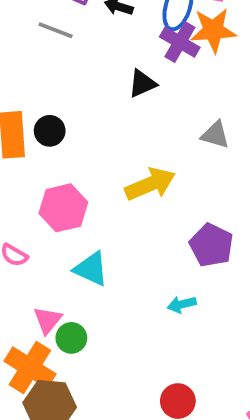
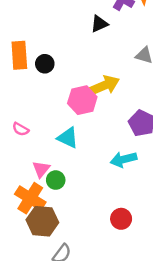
black circle: (50, 131) -> (45, 64), moved
pink hexagon: (63, 208) -> (82, 100), moved
cyan arrow: (182, 304) -> (124, 159), size x1.5

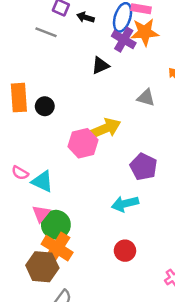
cyan triangle: (68, 138) -> (42, 182), moved
green circle: (56, 180) -> (56, 225), size x1.5
orange cross: (30, 198) -> (57, 248), moved
red circle: (121, 219) -> (125, 251), moved

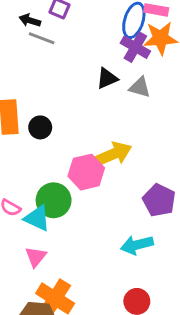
black arrow: (85, 17) -> (30, 20), moved
gray triangle: (146, 98) -> (140, 87), moved
green circle: (56, 225) -> (54, 200), moved

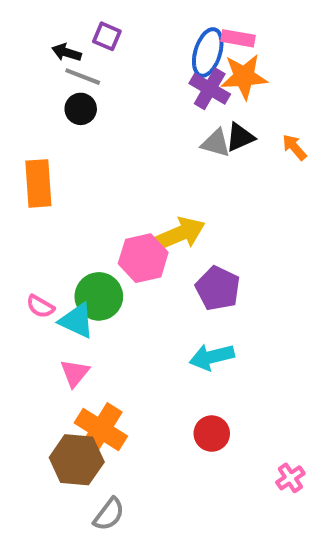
black triangle: (107, 78) -> (240, 137), moved
black circle: (40, 127) -> (81, 109), moved
purple pentagon: (159, 200) -> (218, 288), moved

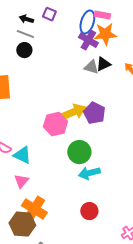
purple square: (107, 36) -> (49, 14), moved
black arrow: (67, 52) -> (26, 19), moved
purple pentagon: (218, 288) -> (94, 113), moved
green circle: (99, 296) -> (79, 152), moved

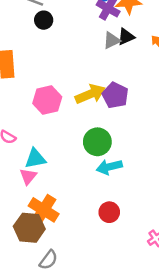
black circle: (24, 50) -> (44, 20), moved
gray triangle: (91, 67) -> (112, 40), turned -42
pink hexagon: (55, 124) -> (47, 100), moved
cyan triangle: (22, 155) -> (35, 158), moved, turned -36

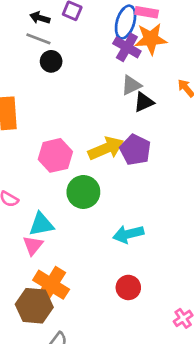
black triangle: (126, 37) -> (144, 102), moved
green circle: (97, 142) -> (83, 192), moved

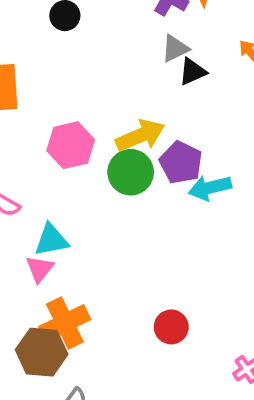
purple pentagon: (135, 150) -> (181, 163), moved
green circle: (83, 192) -> (131, 172), moved
cyan arrow: (128, 234) -> (210, 188), moved
orange cross: (51, 285) -> (65, 323), turned 32

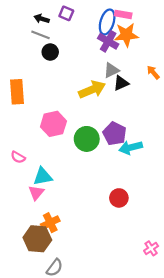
yellow arrow: (140, 135) -> (92, 90), moved
orange cross: (65, 323) -> (50, 223), size x0.7
red circle: (171, 327) -> (119, 198), moved

